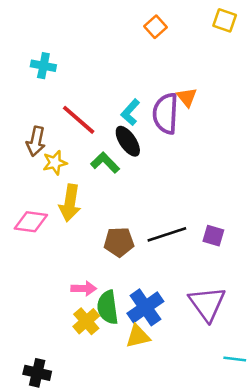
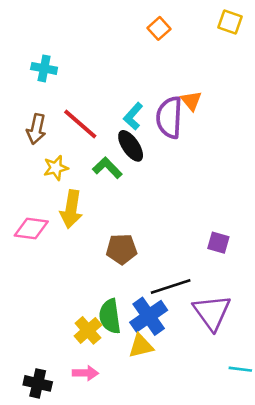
brown arrow: (36, 141) -> (36, 129), moved
black line: (167, 234) -> (171, 287), moved
pink arrow: (84, 288) -> (85, 373), moved

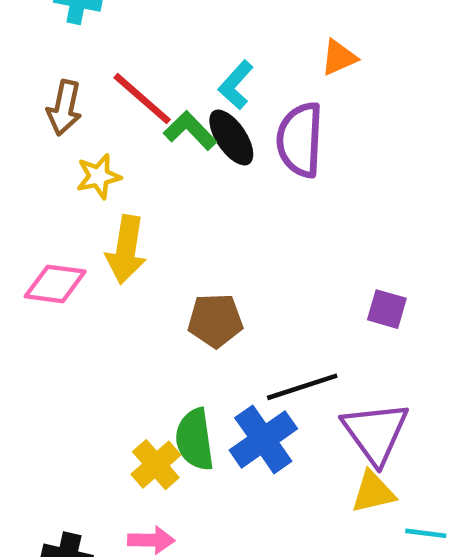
orange triangle: (191, 101) -> (339, 57), turned 45
purple semicircle: (169, 117) -> (300, 140), moved
green L-shape: (107, 168) -> (190, 131), moved
yellow triangle: (141, 346) -> (373, 492), moved

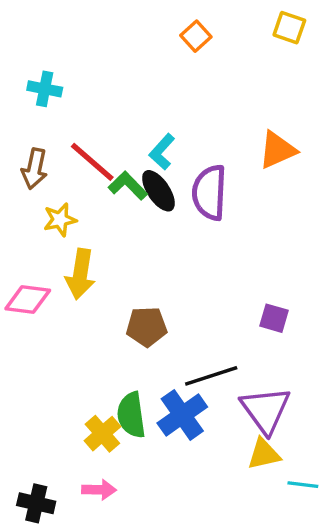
orange triangle: (339, 57) -> (277, 150), moved, size x1.4

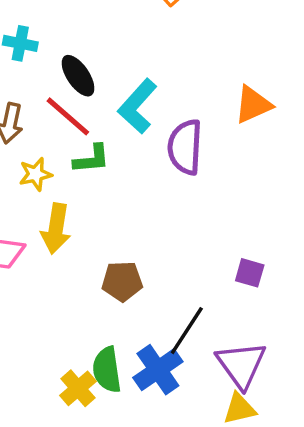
cyan L-shape: (162, 152) -> (137, 106), size x1.5
green L-shape: (128, 186) -> (92, 159), moved, turned 129
black ellipse: (158, 191) -> (78, 76), moved
black line: (211, 376) -> (187, 331), turned -39

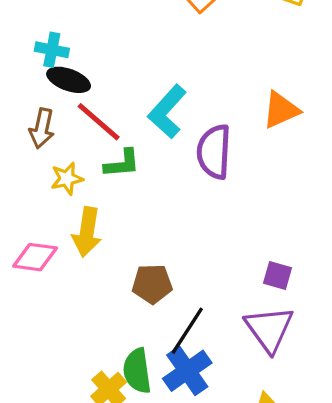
black ellipse: (78, 76) -> (69, 80), moved, turned -36
black line: (187, 331) -> (187, 331), moved
purple triangle: (241, 365) -> (269, 329), moved

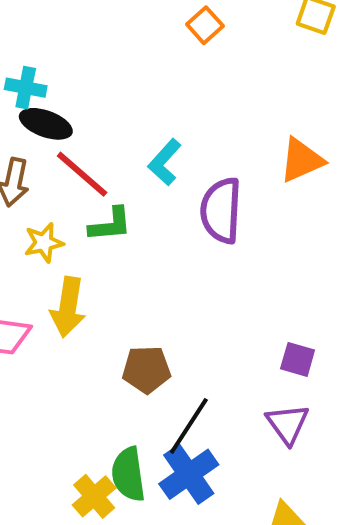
cyan L-shape: (167, 112) -> (165, 162), size x0.7
purple triangle: (269, 329) -> (287, 424), size x0.7

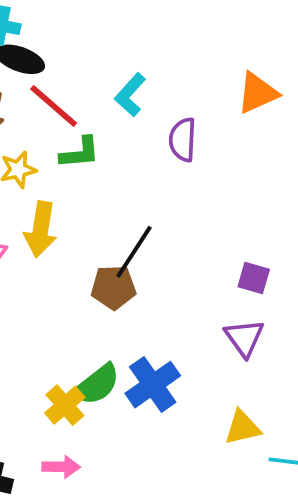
purple semicircle: (221, 210) -> (183, 140), size x0.7
black line: (189, 426) -> (134, 252), moved
green semicircle: (128, 474) -> (97, 385), turned -120

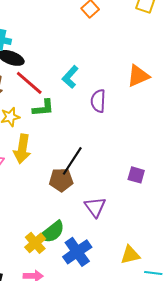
purple triangle: (244, 338) -> (95, 207), moved
blue cross: (153, 385) -> (77, 252), moved

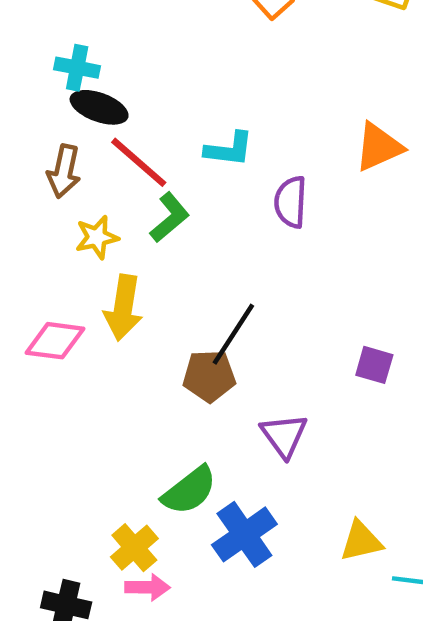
cyan L-shape: (70, 77) -> (229, 149), turned -125
green L-shape: (43, 108) -> (170, 217), turned -35
yellow cross: (35, 243) -> (134, 548), moved

